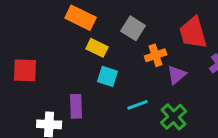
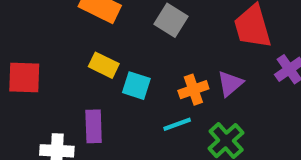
yellow rectangle: (97, 48) -> (104, 65), moved
orange cross: (156, 55) -> (193, 90), moved

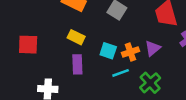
cyan square: (136, 86) -> (108, 51), moved
purple rectangle: (94, 126) -> (77, 64), moved

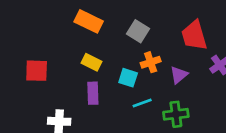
orange cross: (130, 52) -> (151, 62), moved
green cross: (150, 83) -> (176, 114), turned 35

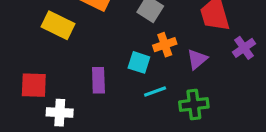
yellow rectangle: (91, 62) -> (58, 25), moved, size x1.4
red square: (37, 71) -> (34, 85), moved

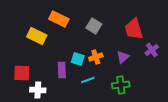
orange cross: (165, 45) -> (96, 57), moved
cyan square: (139, 62) -> (78, 59), moved
cyan line: (155, 92) -> (88, 80), moved

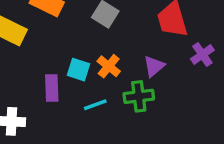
orange cross: (96, 57) -> (109, 66), turned -32
green cross: (121, 85) -> (139, 96), moved

